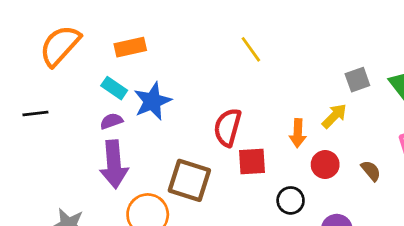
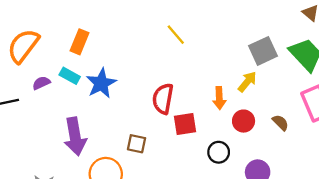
orange rectangle: (130, 47) -> (79, 42), turned -50
gray square: (357, 80) -> (263, 51), size x1.4
purple semicircle: (111, 121) -> (41, 83), moved
brown square: (189, 180) -> (136, 144), size x0.6

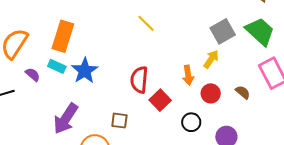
orange rectangle: (79, 42) -> (63, 36), size x1.4
purple semicircle: (41, 83) -> (33, 75), turned 70
red square: (185, 124) -> (160, 100), turned -30
purple arrow: (75, 136) -> (66, 119), turned 48

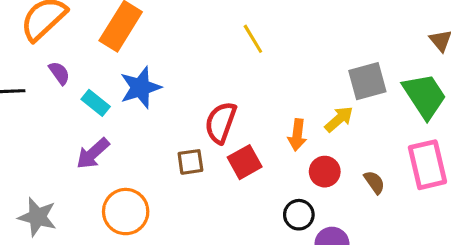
cyan rectangle: (57, 66) -> (96, 103), moved
purple arrow: (66, 119) -> (93, 153), size x0.7
brown square: (119, 121) -> (190, 162), moved, turned -30
black circle: (191, 122) -> (299, 215), moved

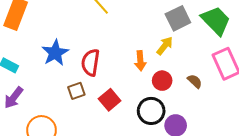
blue star: (140, 88) -> (55, 53), moved
red square: (245, 162) -> (110, 100), moved
black circle: (299, 215) -> (151, 111), size x1.4

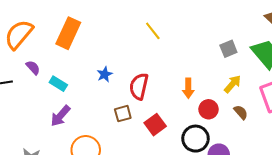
gray square: (178, 18) -> (228, 49), size x0.7
yellow arrow: (165, 46) -> (233, 84), moved
blue star: (55, 53) -> (105, 74), size x0.6

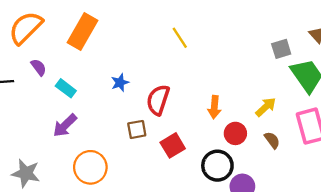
gray square: (228, 49) -> (281, 49), moved

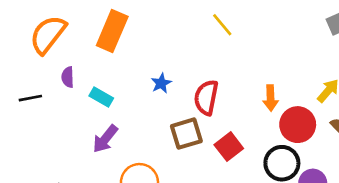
purple semicircle: (39, 67) -> (68, 77), turned -138
brown square: (137, 129) -> (186, 134), size x1.4
red circle: (235, 133) -> (298, 125), size x1.4

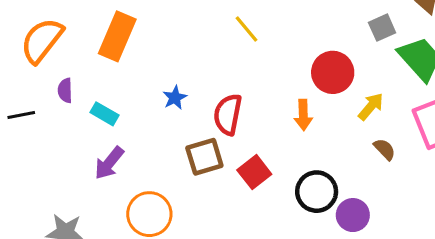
red circle: (298, 125) -> (333, 72), moved

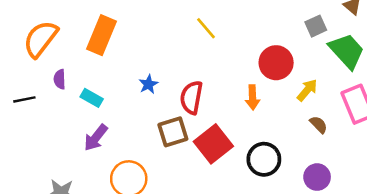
red square: (254, 172) -> (213, 144), size x1.4
purple circle: (353, 215) -> (317, 177), moved

